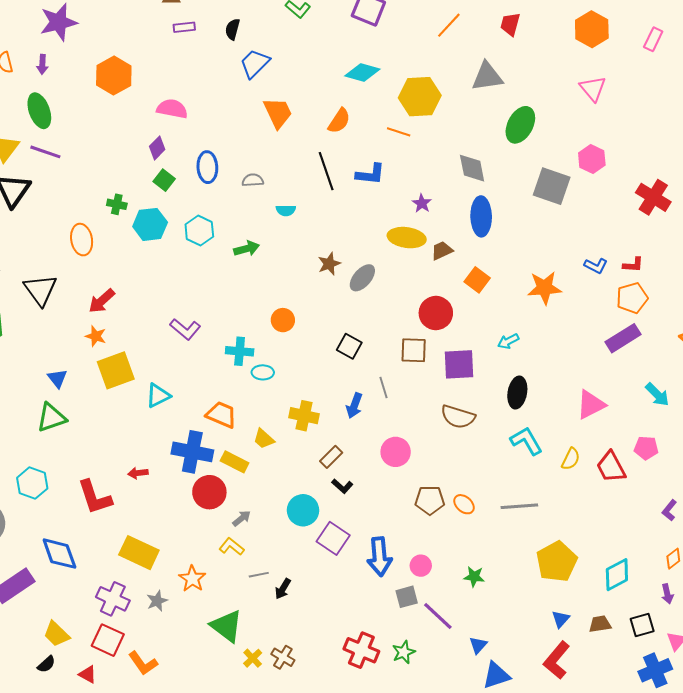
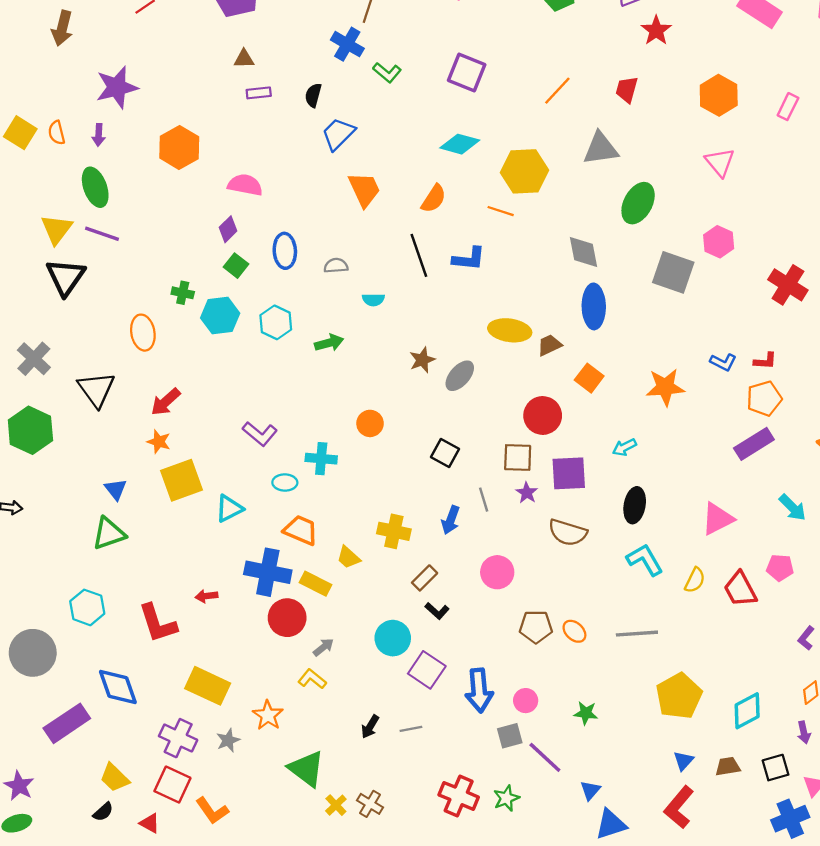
purple star: (422, 203) -> (527, 493), moved
cyan ellipse: (263, 372) -> (285, 482), moved
gray line: (259, 575) -> (411, 729), moved

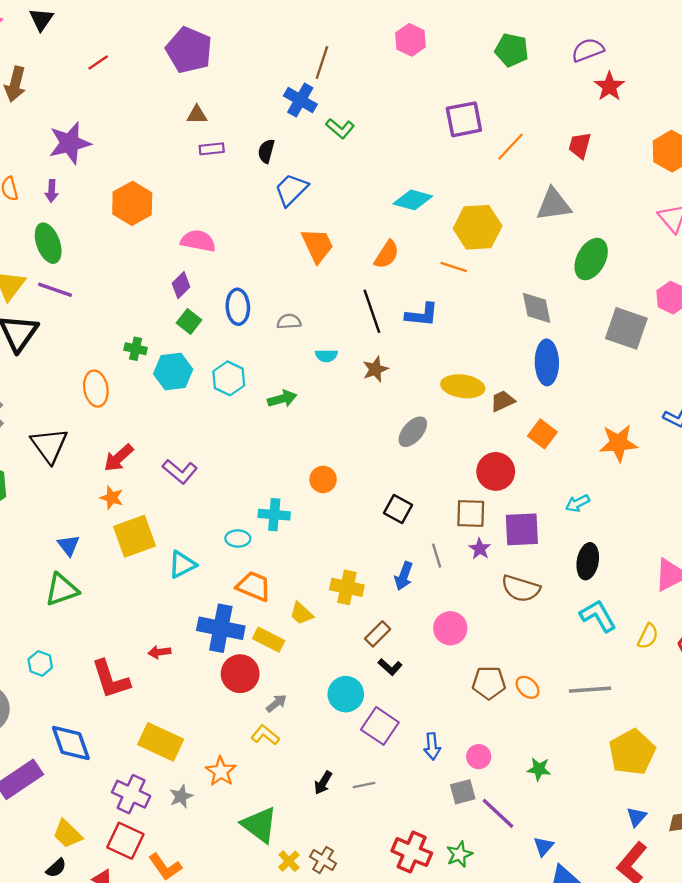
purple square: (467, 73) -> (464, 119), moved, turned -33
brown star: (422, 360) -> (375, 369), moved
purple L-shape: (260, 434) -> (180, 471), moved
cyan hexagon: (87, 607) -> (40, 663), size x0.7
blue arrow: (479, 690) -> (432, 746), size x0.6

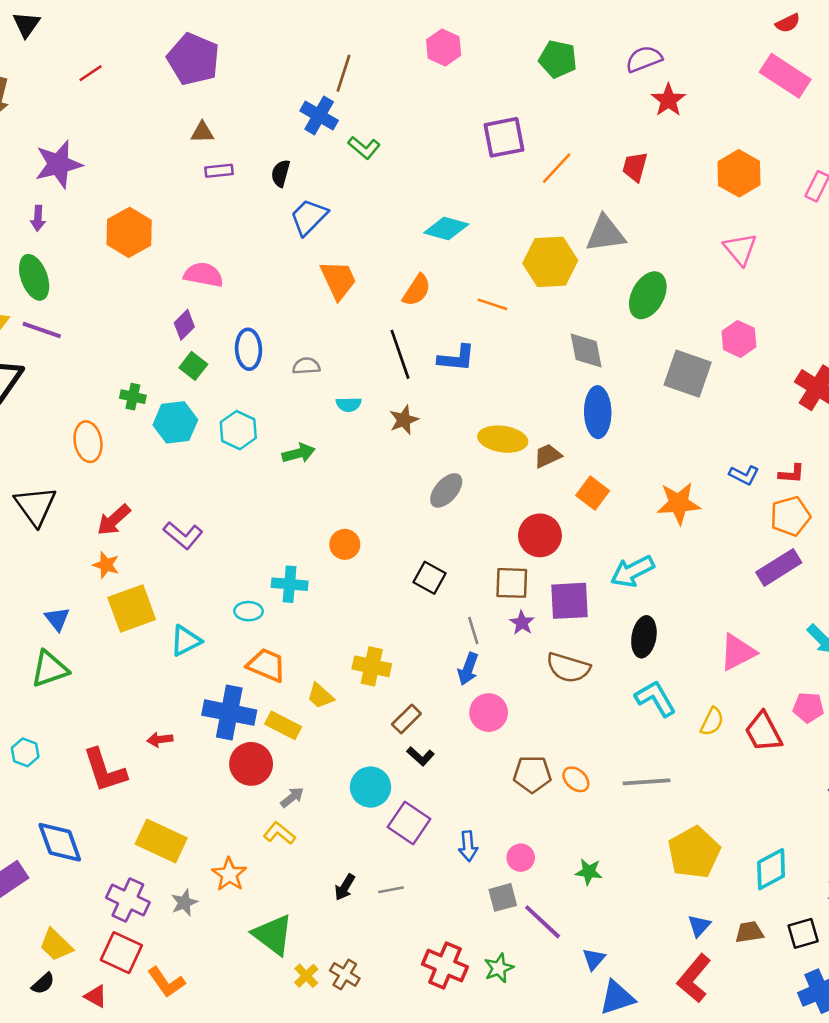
yellow hexagon: (478, 227) -> (550, 262), moved
cyan arrow: (578, 503) -> (632, 571), size x1.6
blue arrow: (404, 576) -> (468, 669), moved

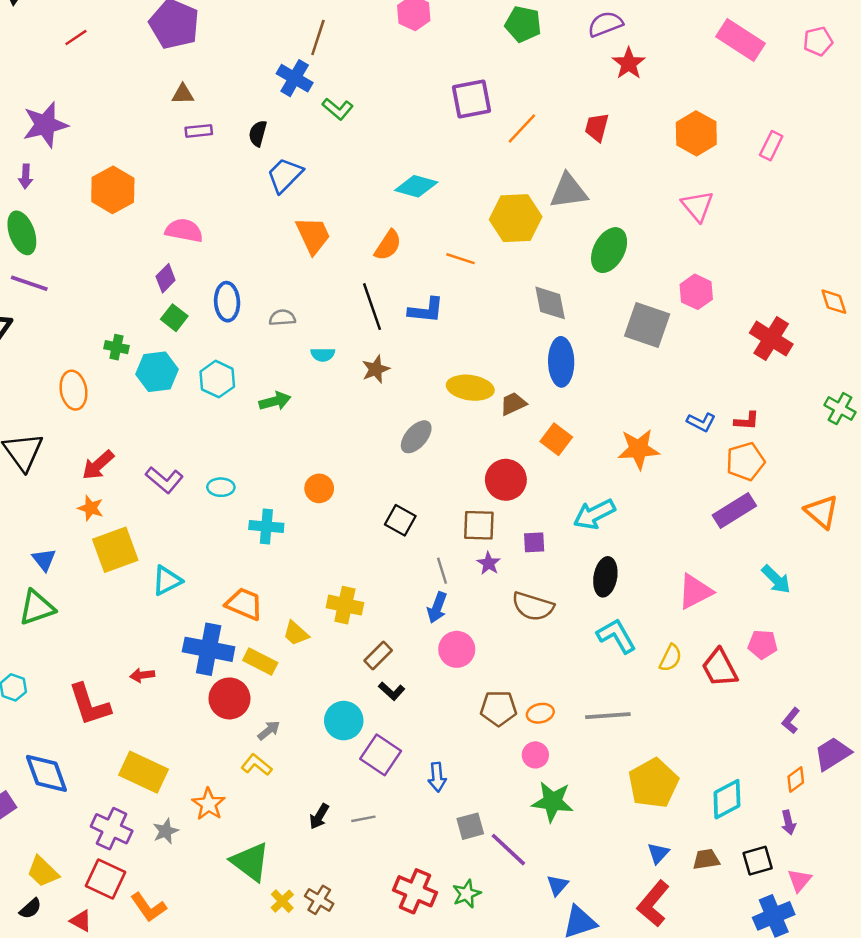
purple square: (569, 601) -> (534, 542), size x0.6
cyan ellipse: (249, 611) -> (221, 487), moved
orange ellipse: (576, 779) -> (540, 713), turned -55
pink circle: (521, 858) -> (535, 755), moved
green star: (589, 872) -> (553, 802), size x1.6

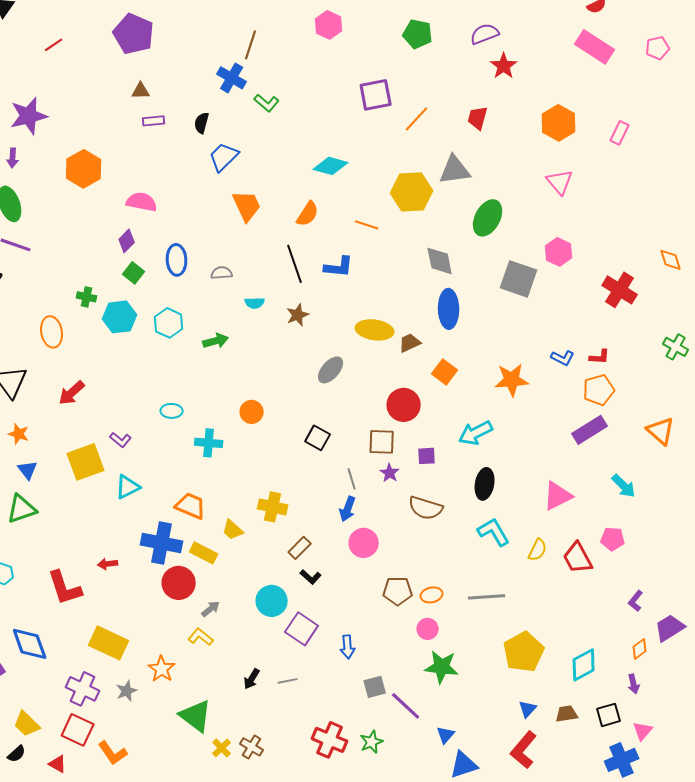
purple L-shape: (164, 480) -> (121, 440), moved, size x0.7
orange star: (91, 508) -> (19, 434), moved

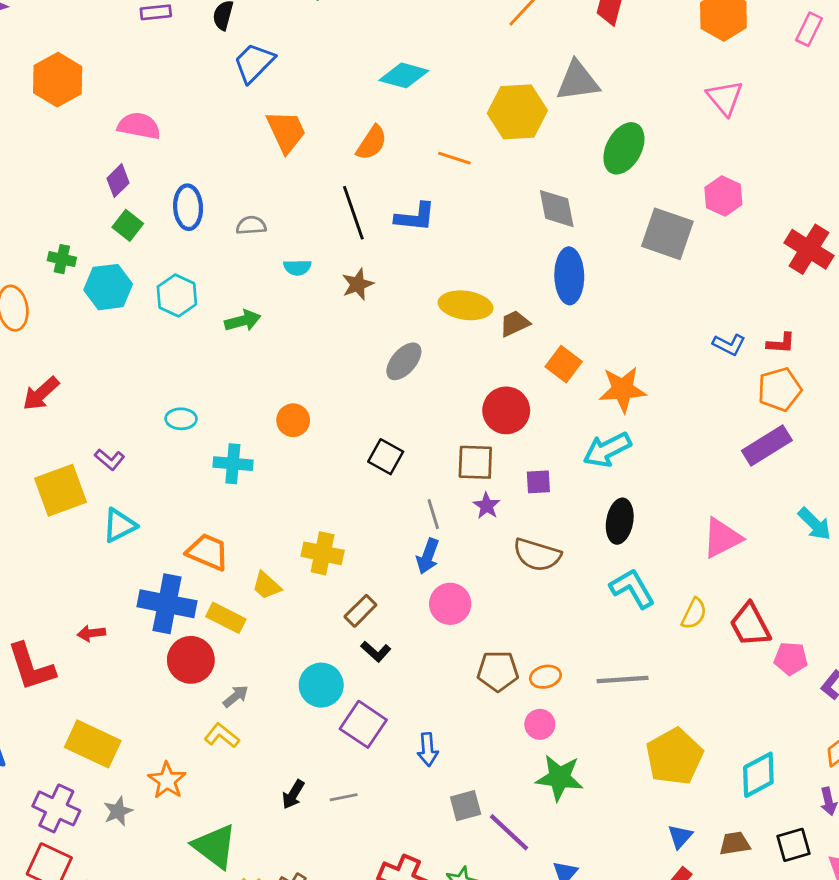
orange star: (512, 380) -> (623, 389), moved
pink pentagon: (613, 539) -> (791, 658), moved

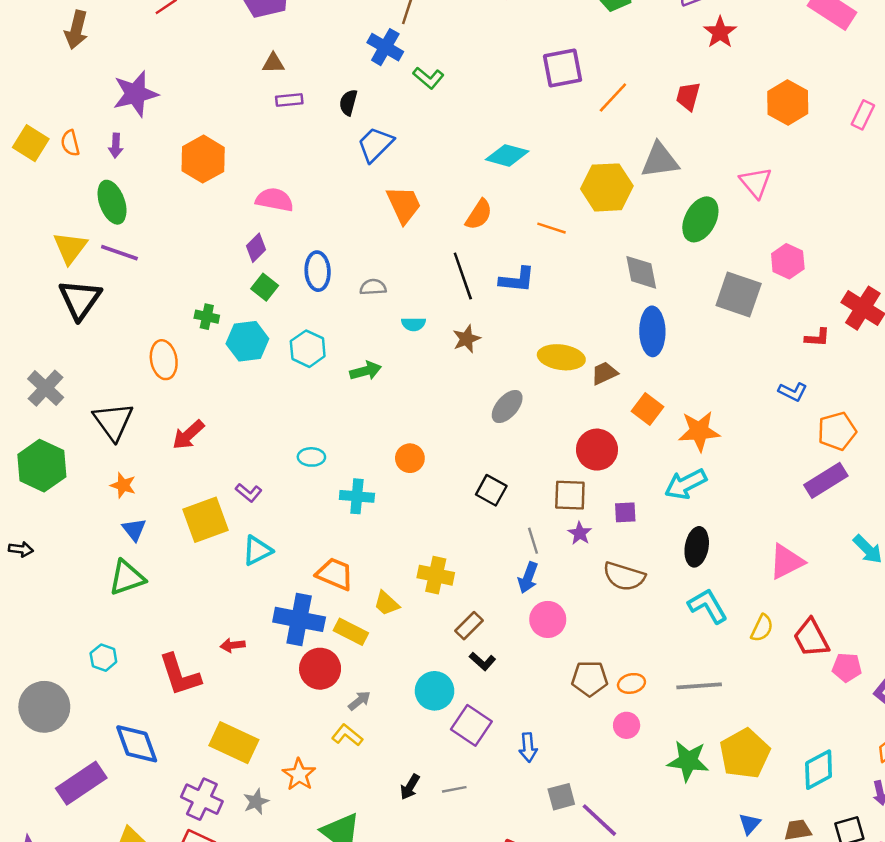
pink triangle: (725, 98) -> (756, 182), moved
red L-shape: (781, 343) -> (817, 338), moved
green star: (559, 778) -> (688, 761), moved

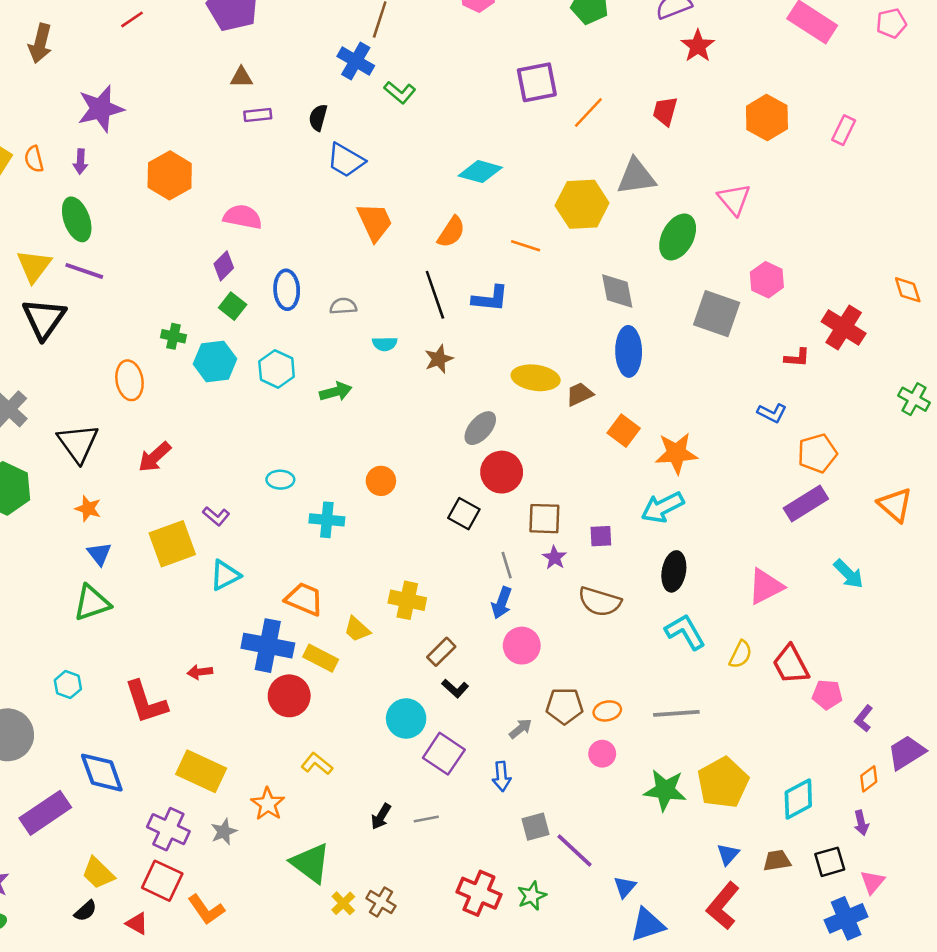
blue trapezoid: (375, 144) -> (346, 160), turned -105
red circle: (597, 450) -> (502, 472), moved
gray arrow: (359, 701) -> (520, 729), moved

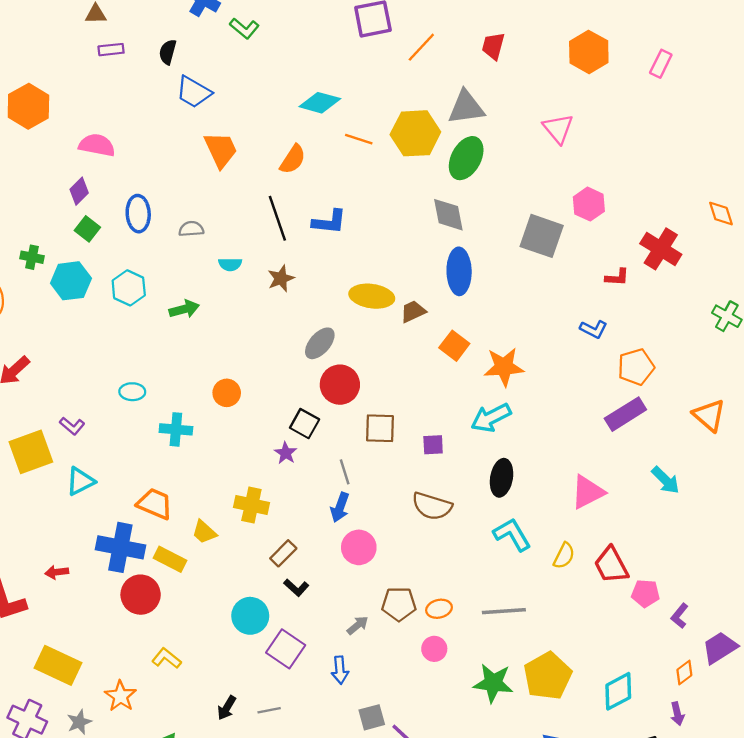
green ellipse: (678, 237) -> (466, 158), moved
orange line: (526, 246) -> (359, 139), moved
purple star: (554, 558) -> (286, 453), moved

